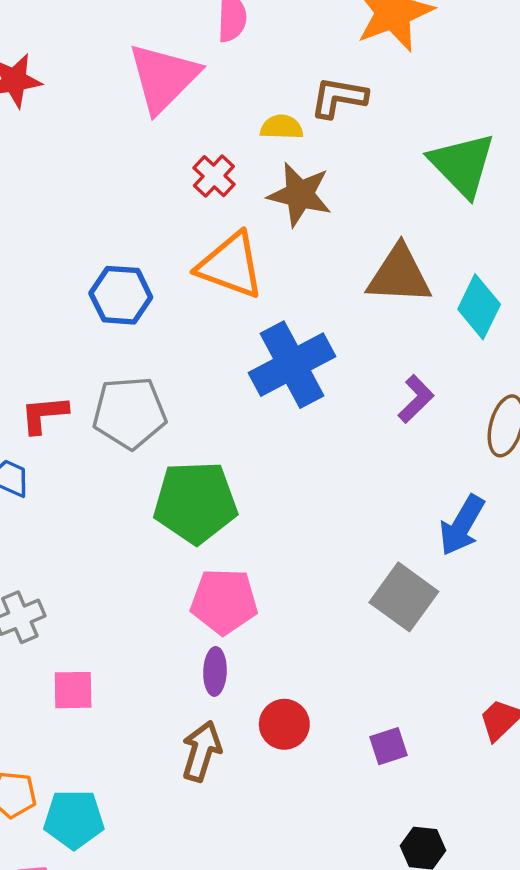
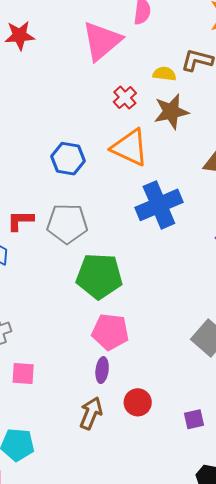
brown star: (300, 194) -> (171, 112), turned -30

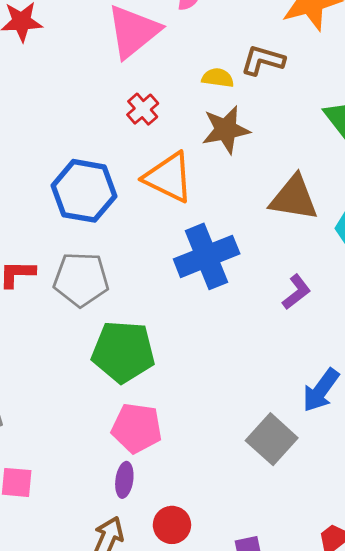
red cross: (125, 98) -> (143, 109), moved
blue hexagon: (68, 159) -> (84, 191), size x1.4

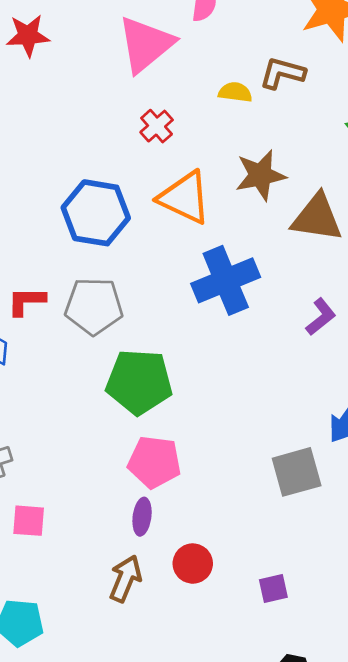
brown star: (226, 130) -> (260, 175), moved
gray square: (272, 439) -> (297, 472), turned 33

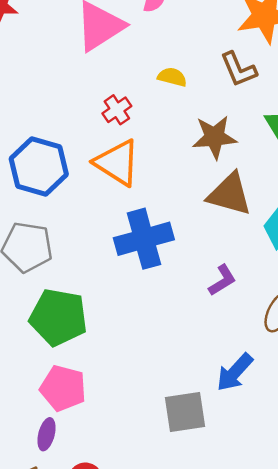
brown L-shape: (282, 73) -> (238, 69), moved, turned -135
red cross: (157, 126) -> (117, 110), moved
brown star: (260, 175) -> (215, 137), moved

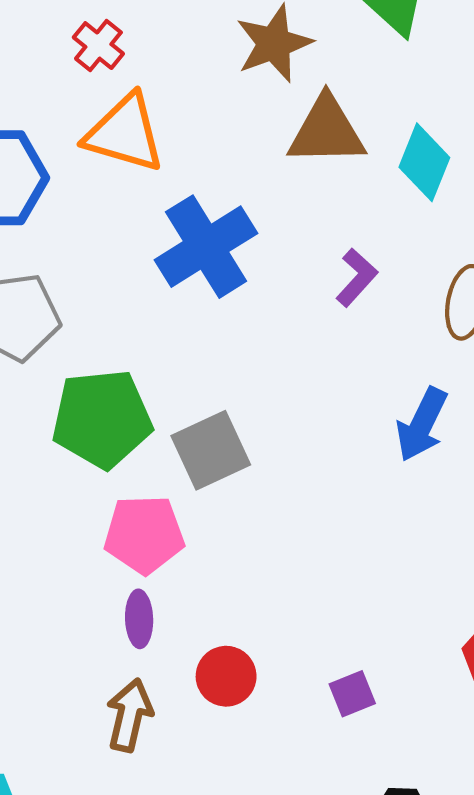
gray square: (185, 412) -> (211, 450), moved

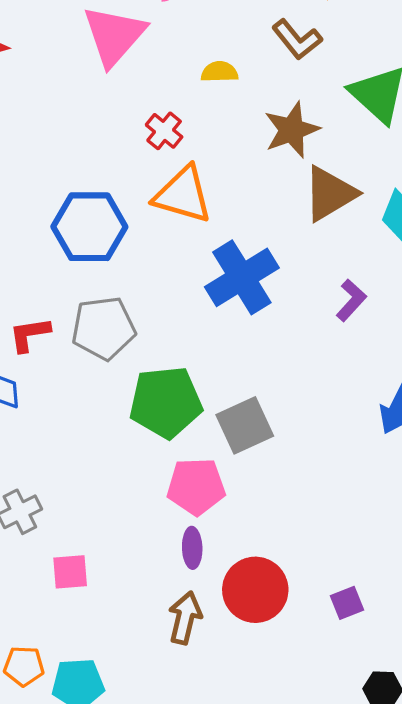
brown triangle: (327, 131) -> (330, 194), turned -30
red circle: (226, 676) -> (255, 590), size x1.5

